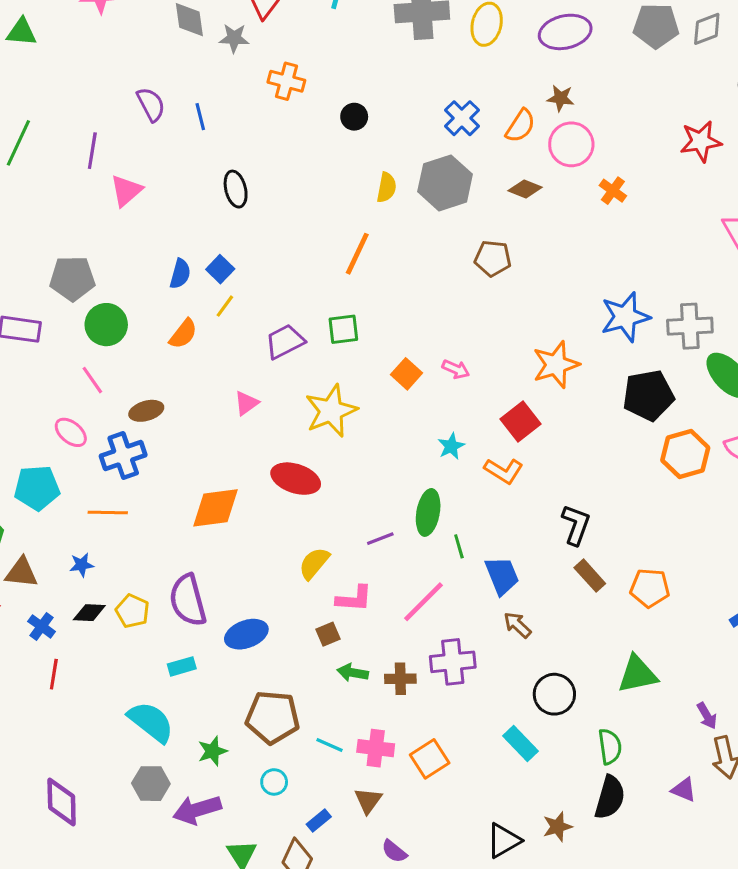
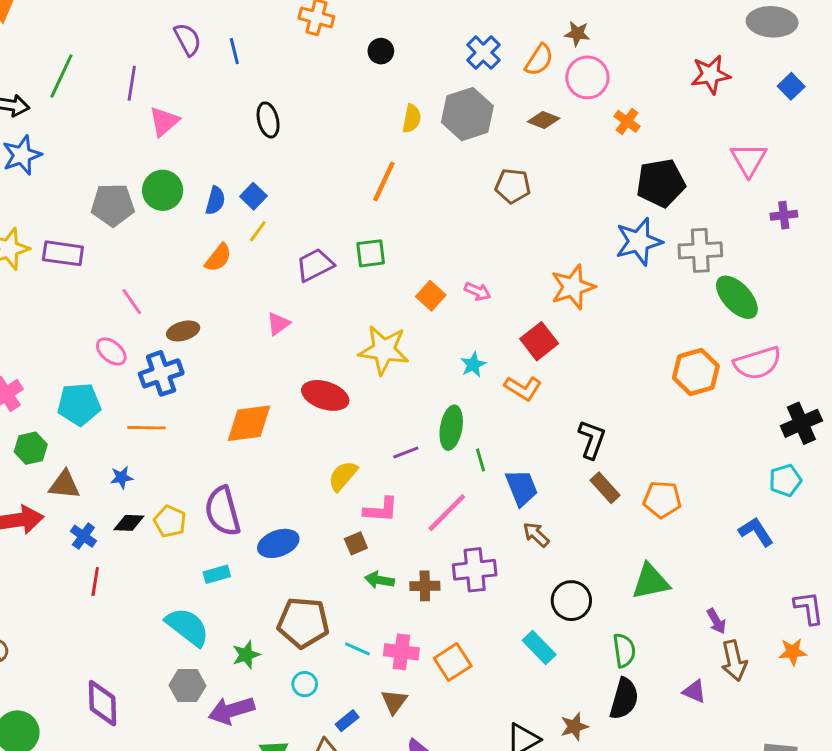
green circle: (106, 325) -> (163, 190), moved
black pentagon: (648, 395) -> (661, 183), moved
yellow star: (331, 411) -> (384, 350), moved, turned 30

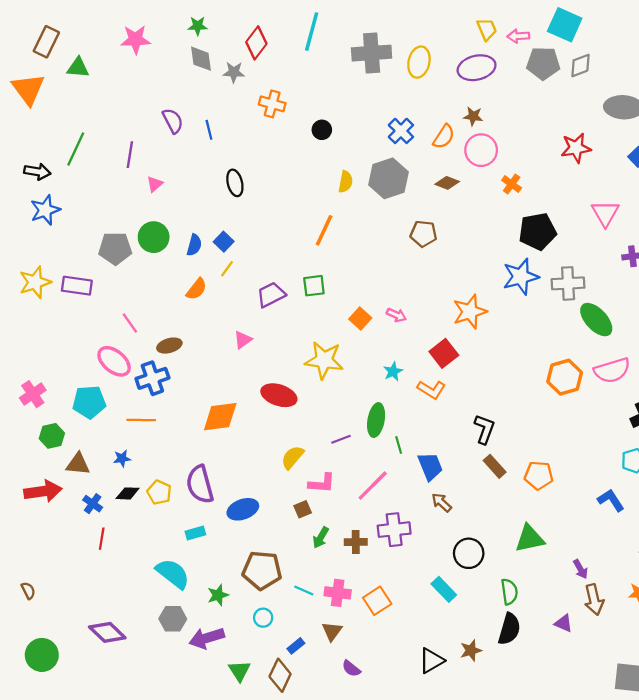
pink triangle: (164, 121) -> (155, 184), size x0.7
pink ellipse: (111, 351) -> (114, 361), size x1.4
green arrow: (379, 580) -> (321, 537), turned -70
purple diamond: (102, 703) -> (107, 632), turned -45

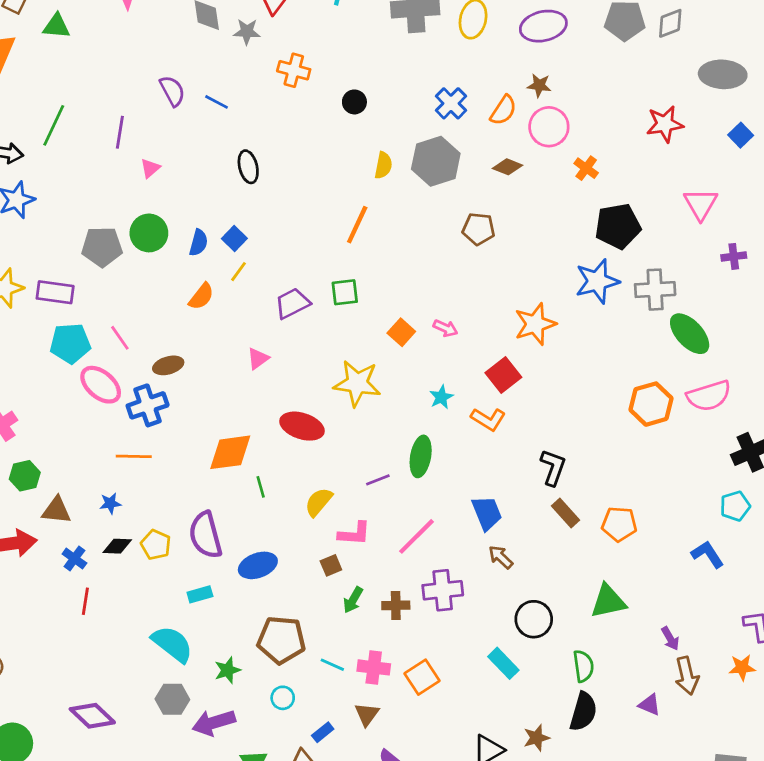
blue line: (209, 130) -> (216, 102), turned -48
cyan pentagon: (89, 402) -> (70, 343), moved
green line: (399, 445) -> (261, 487), moved

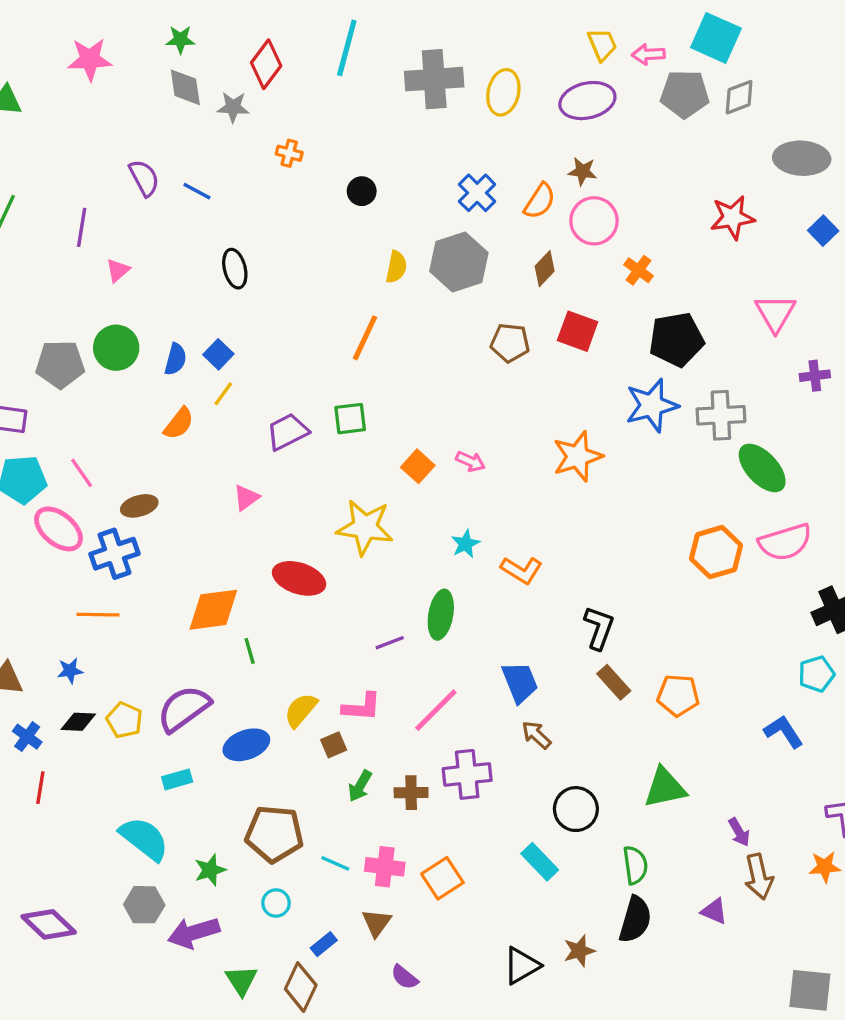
orange cross: (294, 70) -> (289, 153), size x0.7
brown diamond: (508, 167) -> (545, 269), turned -68
red square: (503, 375) -> (578, 331), moved, turned -32
yellow semicircle: (319, 502) -> (301, 710), moved
purple semicircle: (205, 535) -> (184, 709), turned 69

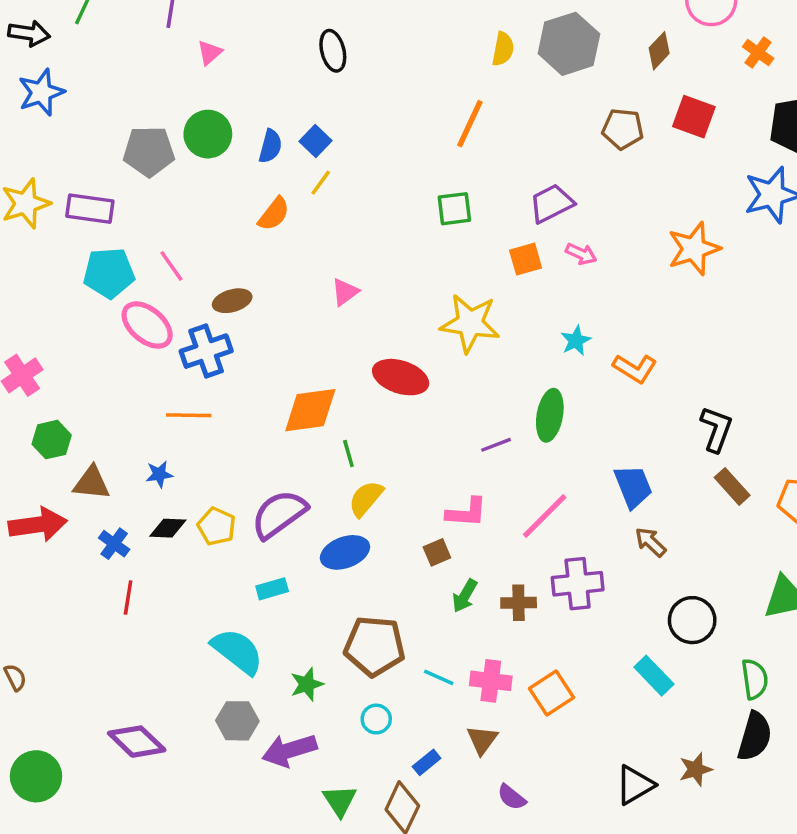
purple trapezoid: (288, 432) -> (552, 203), moved
orange square: (418, 466) -> (526, 259), turned 32
yellow semicircle: (301, 710) -> (366, 499), moved

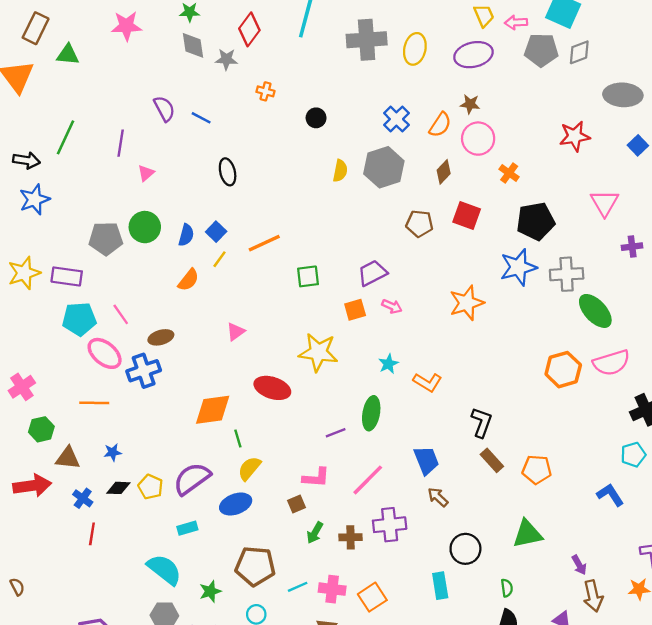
orange line: (470, 124) -> (264, 243), moved, turned 40
orange line: (189, 415) -> (94, 403), moved
cyan rectangle: (654, 676) -> (440, 586), turned 35
cyan line: (439, 677) -> (298, 587), turned -48
green semicircle: (755, 679) -> (507, 588), size x0.7

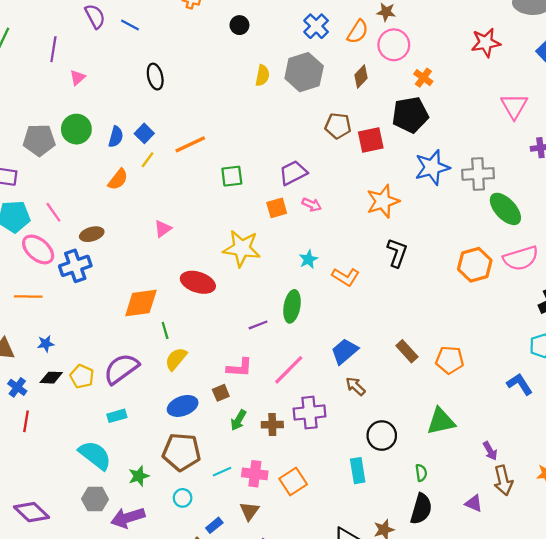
red square: (467, 216) -> (371, 140), moved, turned -32
black pentagon: (536, 221) -> (410, 115), moved
black L-shape: (482, 422) -> (397, 253), moved
blue trapezoid: (426, 460) -> (345, 351), turned -108
blue ellipse: (236, 504) -> (183, 406), moved

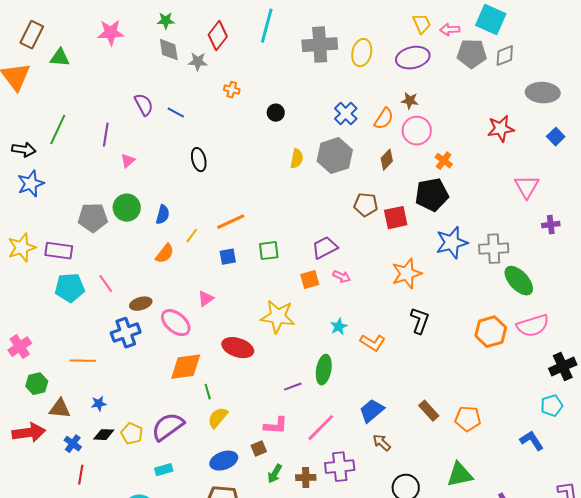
blue square: (144, 133) -> (228, 257), moved, turned 36
pink ellipse: (38, 249) -> (176, 323), moved

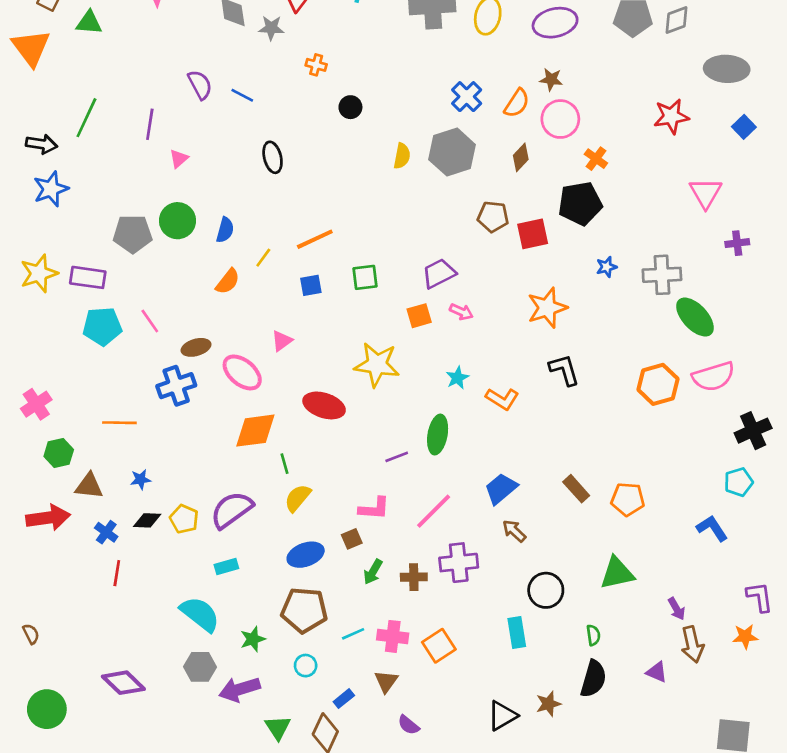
black circle: (276, 113) -> (350, 107), moved
blue star: (452, 243) -> (607, 267), size x0.5
black L-shape: (420, 321) -> (564, 370), turned -36

